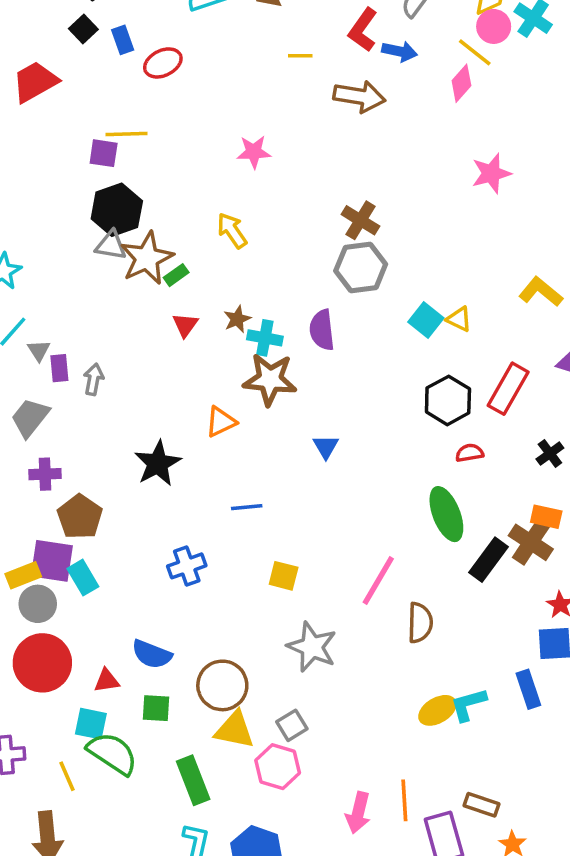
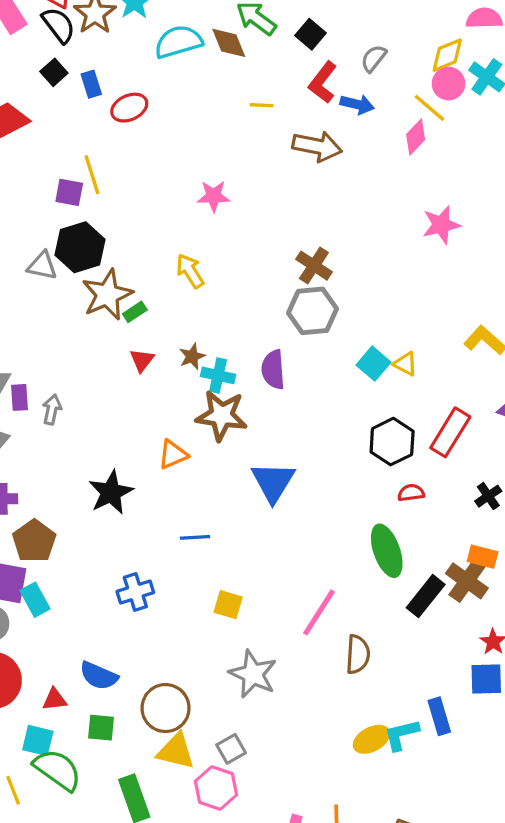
yellow line: (127, 134) -> (92, 175), turned 72
gray triangle: (111, 245) -> (42, 266), moved
blue triangle: (326, 447) -> (273, 482), size x1.8
blue rectangle: (528, 689) -> (439, 716), moved

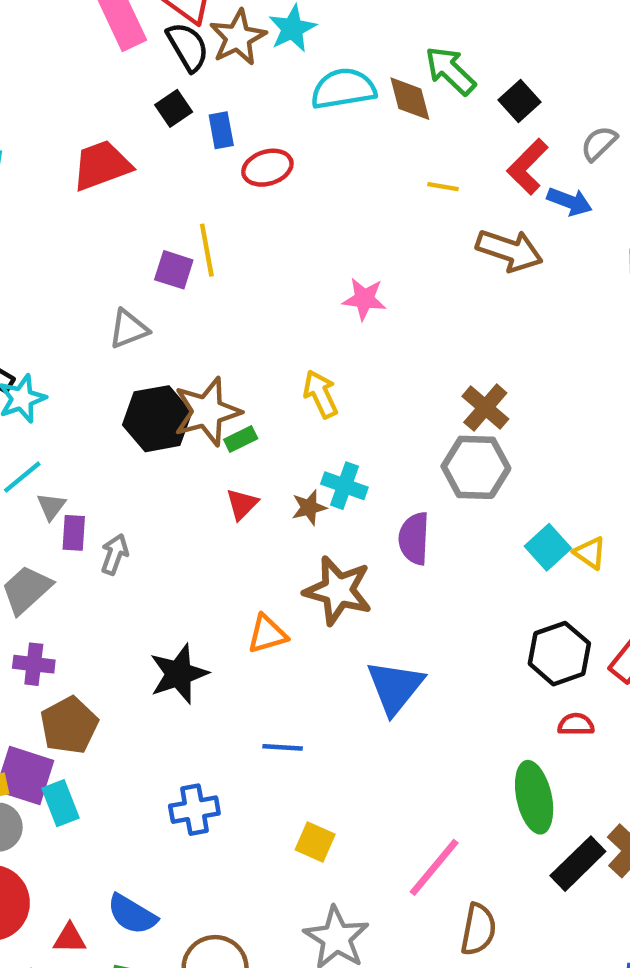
black hexagon: (80, 247) -> (157, 419), moved
gray triangle: (42, 266) -> (129, 329), moved, turned -40
cyan cross: (218, 375) -> (344, 486), moved

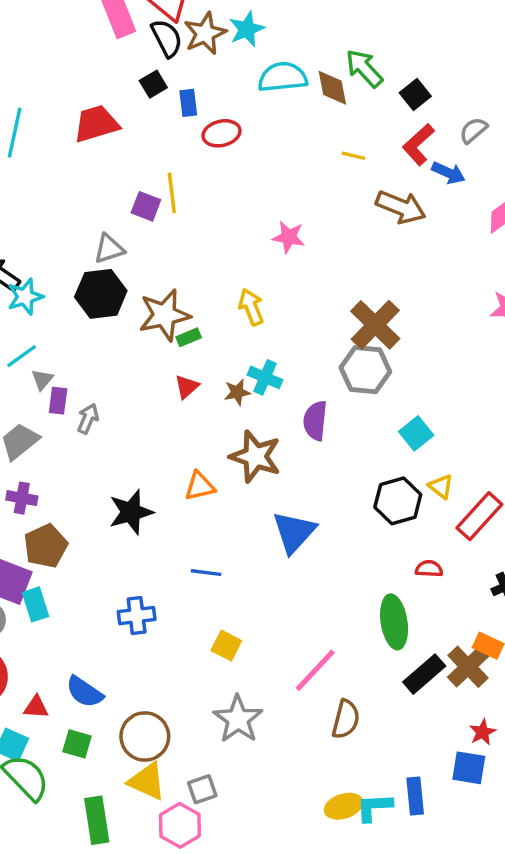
brown cross: (485, 408) -> (375, 325), size x1.4
black hexagon: (157, 419) -> (101, 294), moved
yellow triangle: (590, 553) -> (441, 487), moved
black hexagon: (559, 654) -> (398, 501), moved

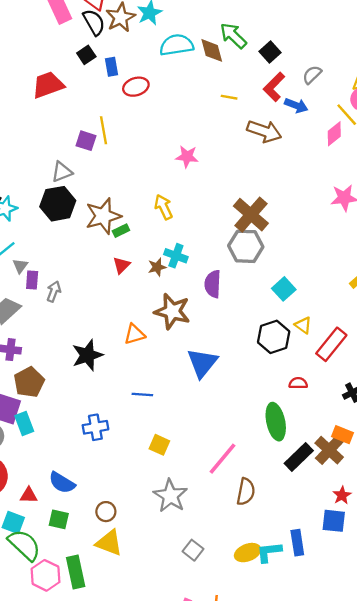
brown circle: (145, 737) -> (106, 512), size x0.6
gray square: (202, 789) -> (193, 550), moved, turned -30
pink hexagon: (180, 825) -> (46, 575), moved

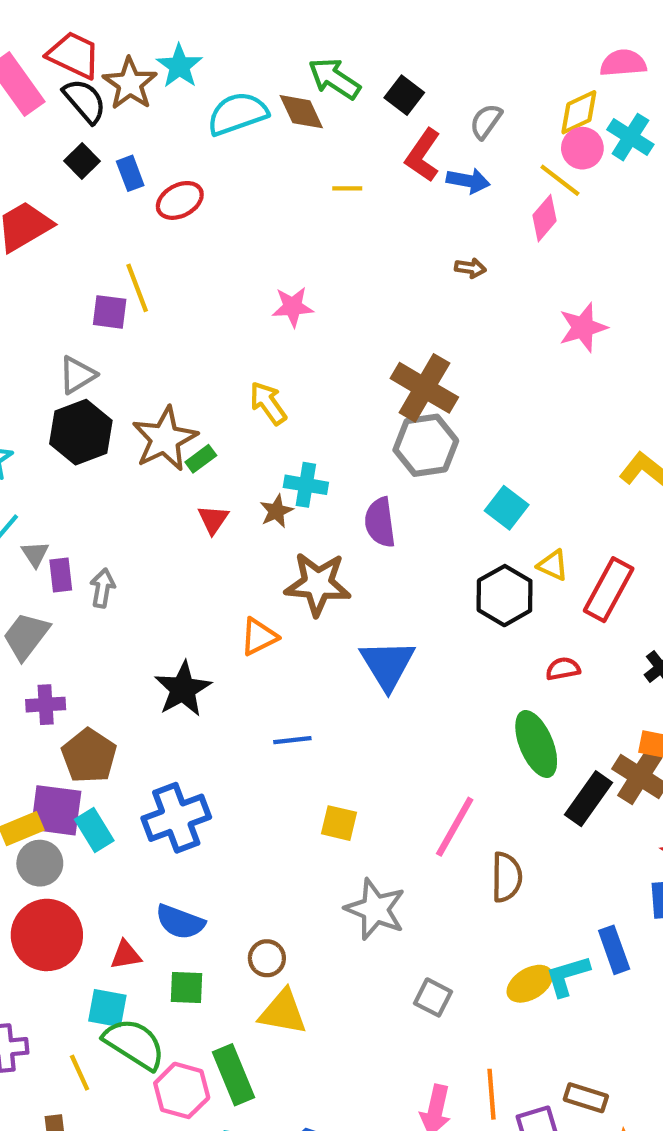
brown arrow: (264, 131) -> (470, 268), moved, size x0.5
blue cross: (95, 427) -> (176, 818), moved, size x1.4

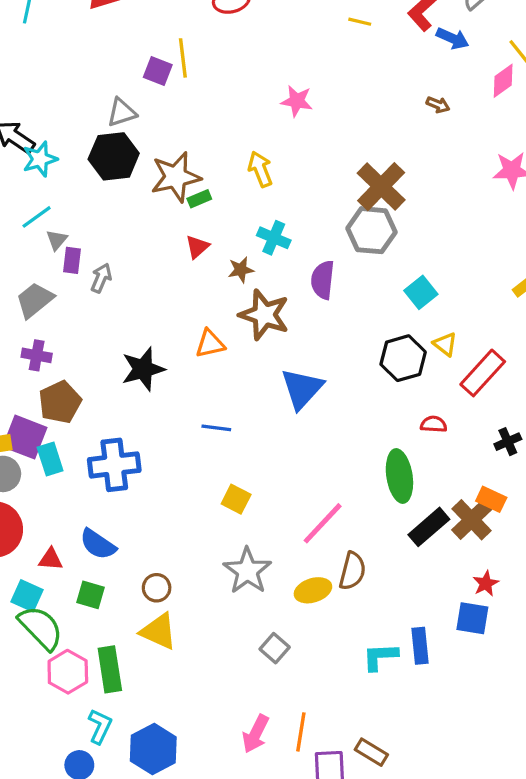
brown star: (276, 511) -> (241, 270), moved
yellow ellipse: (530, 984) -> (313, 590), moved

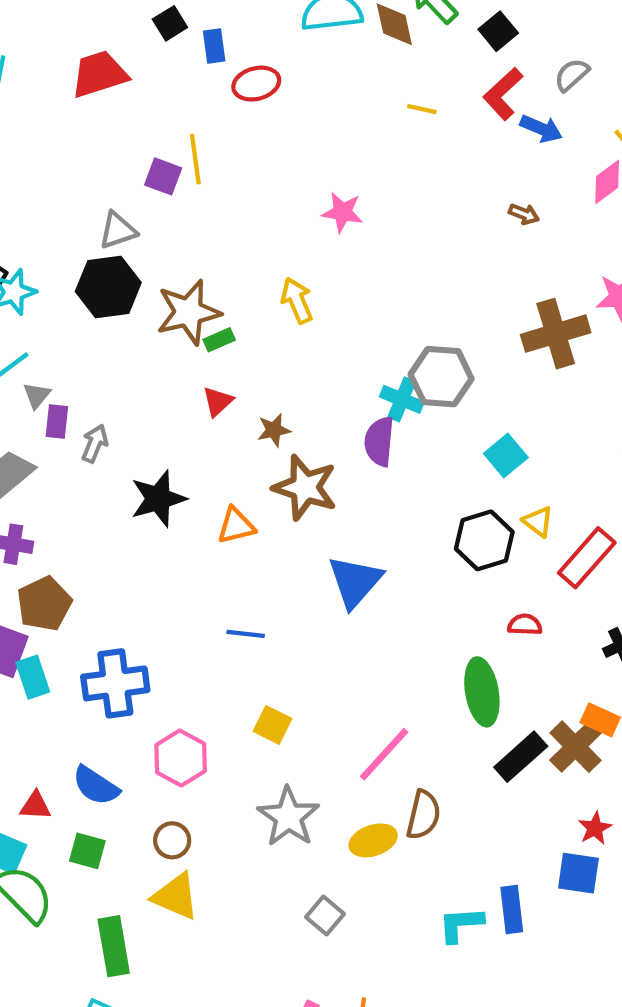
brown cross: (381, 187) -> (556, 334), moved, turned 30
cyan cross: (274, 238) -> (402, 399), moved
black star: (143, 369) -> (158, 499), moved
pink hexagon: (68, 672) -> (181, 758), moved

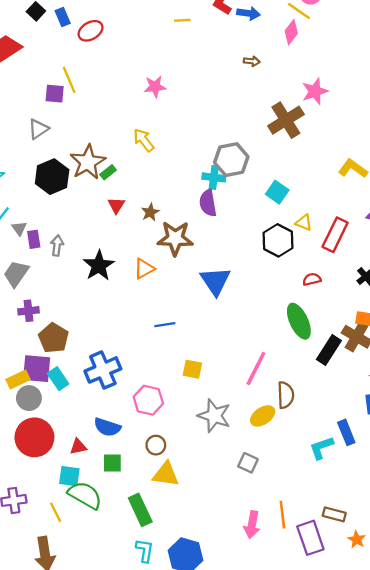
black hexagon: (108, 287) -> (52, 177), moved

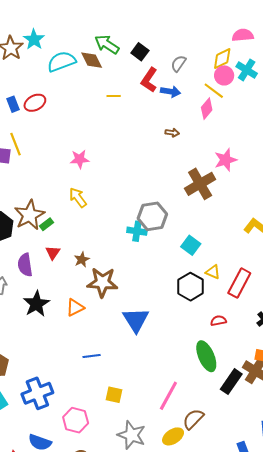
blue rectangle: (63, 17) -> (13, 104), moved
pink star: (155, 87) -> (80, 159), moved
purple semicircle: (208, 203) -> (25, 265), moved
brown semicircle: (286, 395) -> (193, 419), turned -135

